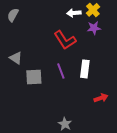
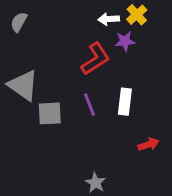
purple star: (94, 28) -> (125, 41), moved
red L-shape: (65, 40) -> (95, 59), turned -90
gray triangle: (16, 58) -> (23, 85), size x1.6

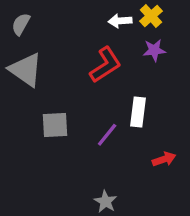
purple star: (125, 41) -> (154, 50), moved
gray triangle: (23, 85) -> (26, 70), moved
purple line: (90, 105) -> (107, 135), moved, turned 60

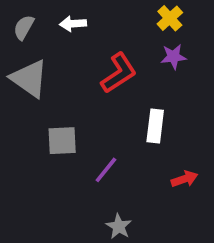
white arrow: (120, 21) -> (73, 24), moved
purple line: (107, 135) -> (106, 170), moved

